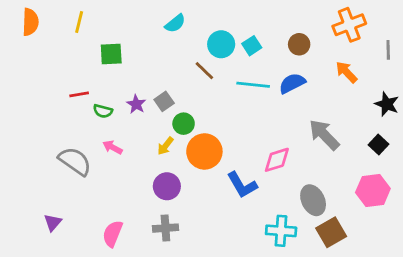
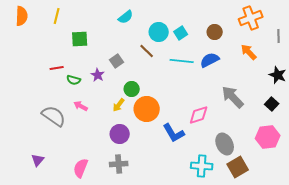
gray square: (164, 101) -> (117, 61), moved

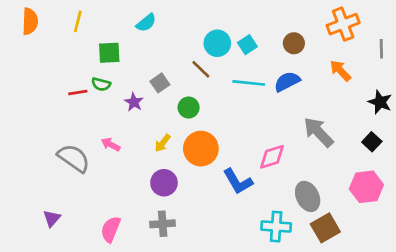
cyan semicircle: (126, 17) -> (146, 23), moved
green semicircle: (74, 80) -> (101, 84), moved
green circle: (132, 89) -> (189, 108), moved

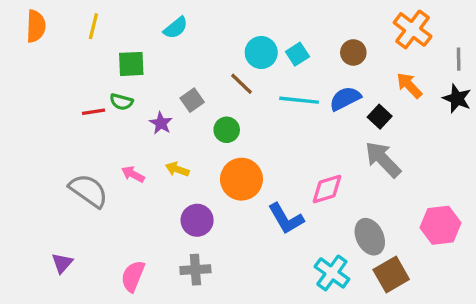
orange cross: (343, 24) -> (413, 29), turned -32
black star: (380, 102) -> (457, 99), moved
black square: (372, 142) -> (380, 117), moved
yellow arrow: (163, 143) -> (177, 169), moved, turned 72
cyan cross: (276, 227) -> (332, 273), turned 32

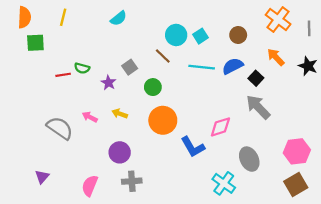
gray line: (459, 59) -> (309, 28), moved
green square: (131, 64) -> (35, 43), moved
purple circle: (197, 220) -> (120, 152), moved
brown square: (391, 275) -> (296, 185), moved

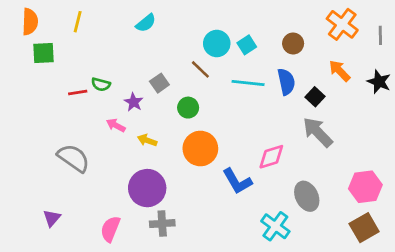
blue semicircle: (233, 66) -> (286, 82), turned 105
pink arrow: (90, 117) -> (116, 125), moved
purple circle: (120, 152) -> (147, 188), size x1.4

